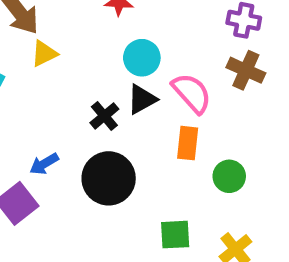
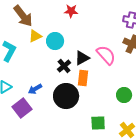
cyan circle: (142, 58) -> (55, 41), moved
orange rectangle: (188, 143) -> (83, 78), moved

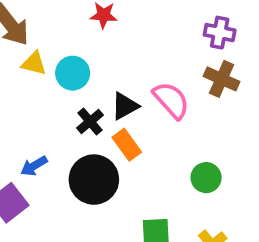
yellow triangle: (35, 36) -> (34, 63), turned 40
orange rectangle: (83, 78) -> (127, 145), turned -42

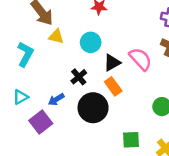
cyan circle: (73, 73) -> (91, 42), moved
black cross: (90, 122) -> (79, 77), moved

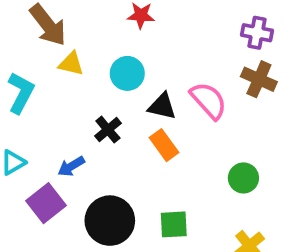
black triangle: (112, 63) -> (162, 106), turned 42
black circle: (93, 108) -> (110, 221), moved
green square: (131, 140) -> (174, 224), moved

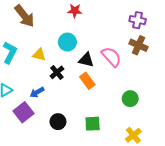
yellow triangle: (71, 64) -> (39, 55), moved
black circle: (110, 221) -> (58, 122), size x0.6

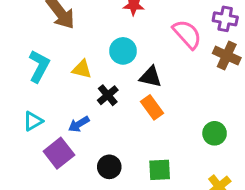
pink semicircle: (111, 57) -> (187, 34), moved

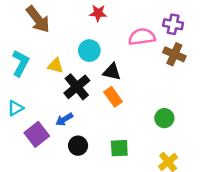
pink semicircle: (187, 34) -> (142, 37), turned -56
black cross: (108, 95) -> (77, 87), size x1.5
blue arrow: (79, 124) -> (64, 119), moved

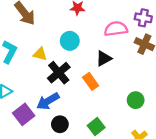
black triangle: (112, 72) -> (104, 58), moved, turned -42
blue arrow: (64, 119) -> (48, 101), size x1.5
green square: (119, 148) -> (96, 126), turned -35

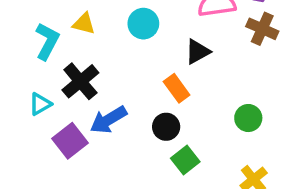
yellow triangle: (40, 54) -> (84, 24), moved
black cross: (59, 73) -> (80, 81), moved
black circle: (60, 124) -> (166, 127), moved

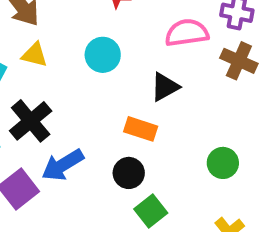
orange rectangle: (177, 88) -> (141, 129), turned -36

